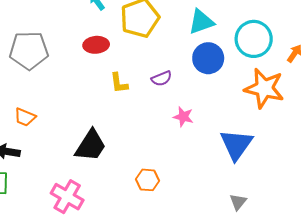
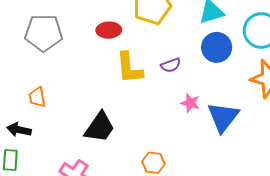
yellow L-shape: (119, 83) -> (129, 68), size x1.6
orange trapezoid: (25, 117) -> (37, 97), turned 55
blue triangle: (236, 144) -> (223, 117), moved

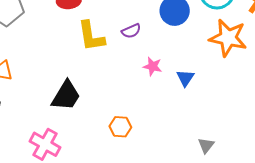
blue triangle: (223, 117) -> (185, 78), size x0.6

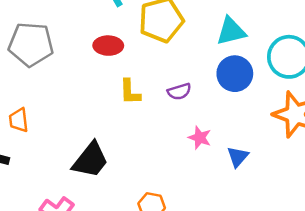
yellow L-shape: (91, 36) -> (130, 92), size x0.7

